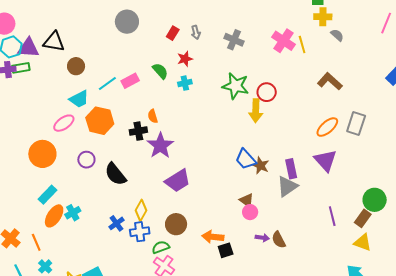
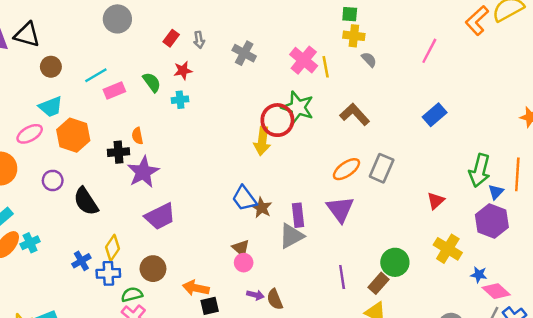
cyan line: (107, 83) -> (96, 75), moved
green star: (236, 86) -> (298, 107), moved
red circle: (267, 92) -> (277, 120), size x1.4

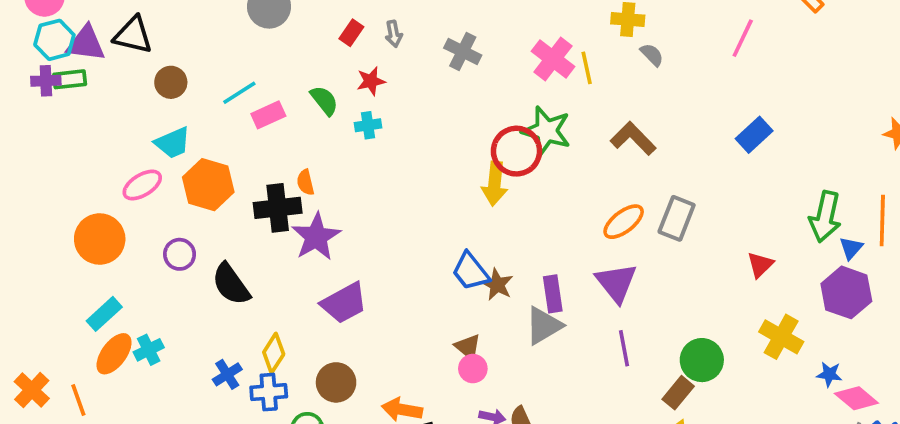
black cross: (118, 152) -> (278, 208), size x1.4
purple line: (342, 277) -> (624, 348), moved

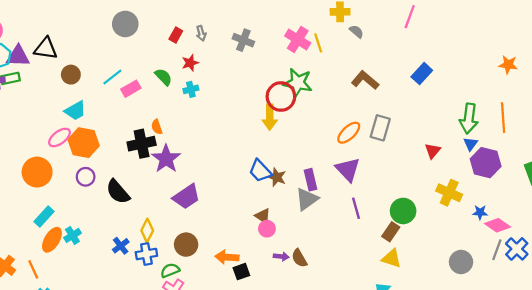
brown L-shape: (633, 138) -> (365, 80), moved
orange hexagon: (208, 185) -> (84, 143), moved
blue triangle: (851, 248) -> (470, 144), moved

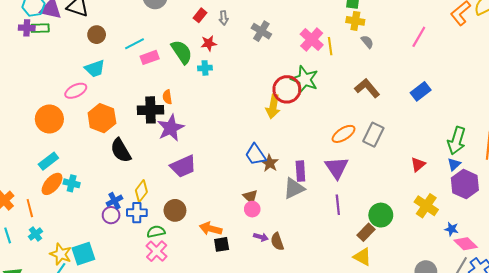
green semicircle: (163, 77) -> (182, 52), size x1.4
orange hexagon: (84, 143) -> (102, 118), moved
purple circle: (86, 177) -> (111, 215), moved
cyan cross: (72, 235) -> (72, 183), turned 35

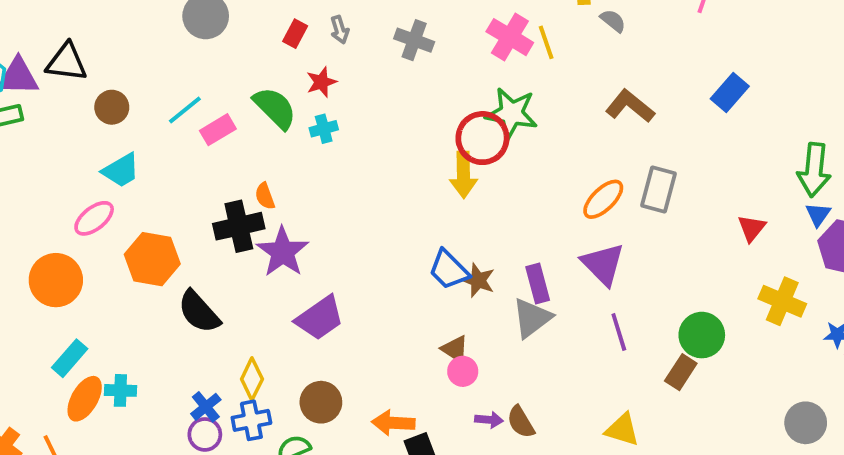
yellow triangle: (362, 257) -> (622, 430), moved

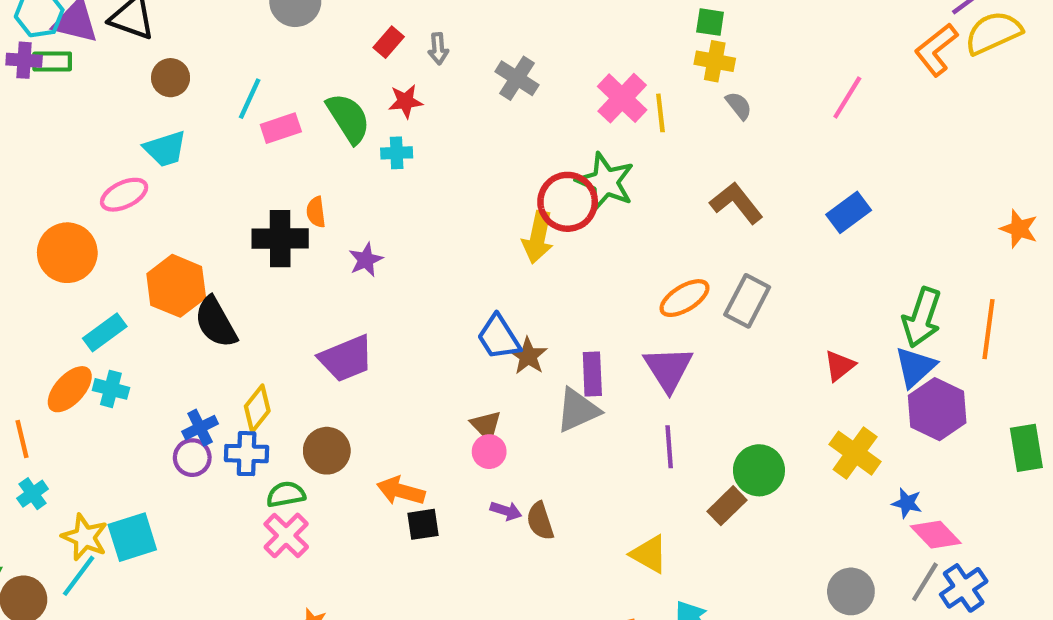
cyan line: (185, 110) -> (250, 99), turned -39
blue triangle: (818, 214) -> (915, 367), size x1.5
purple star: (283, 252) -> (366, 260), moved, size x0.6
orange hexagon: (152, 259) -> (176, 286), moved
cyan rectangle: (70, 358) -> (105, 332), moved

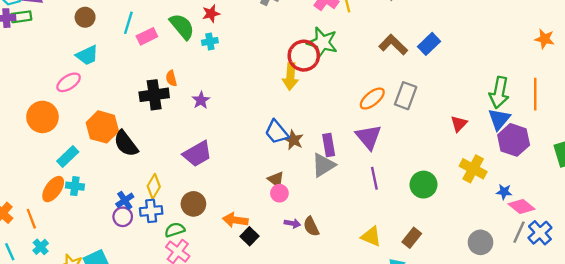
blue rectangle: (849, 212) -> (429, 44), moved
brown rectangle: (727, 506) -> (412, 238), moved
black square: (423, 524) -> (249, 236), turned -30

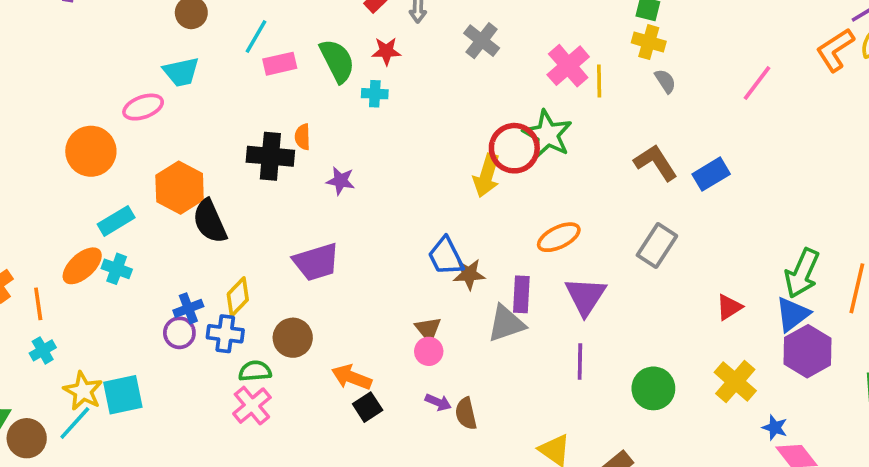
orange ellipse: (372, 99) -> (559, 237), moved
purple star: (201, 100) -> (341, 181), turned 30
brown star: (293, 140) -> (469, 274), turned 30

